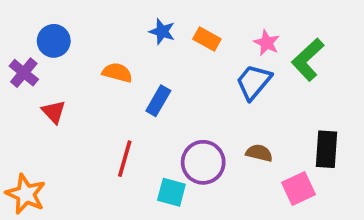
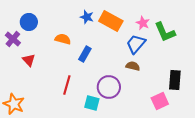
orange rectangle: (207, 39) -> (111, 21), size x1.6
green L-shape: (308, 60) -> (165, 32), turned -70
brown semicircle: (259, 153) -> (133, 66), moved

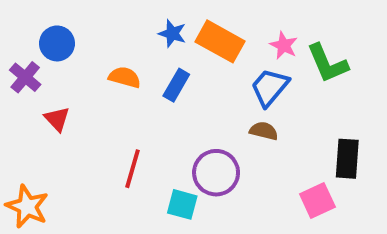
blue rectangle: (85, 54) -> (176, 85), moved

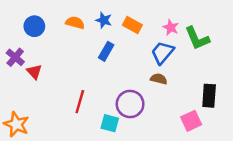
orange rectangle: (220, 41) -> (132, 25), size x0.7
purple cross: (25, 77) -> (15, 57), moved
orange semicircle: (125, 77) -> (75, 23), moved

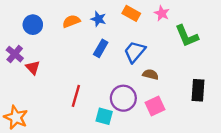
orange semicircle: (75, 23) -> (71, 21), turned -36
orange rectangle: (132, 25) -> (131, 13), moved
pink star: (171, 27) -> (162, 13), moved
blue trapezoid: (162, 53) -> (135, 52), moved
pink square: (191, 121) -> (155, 106), moved

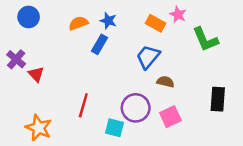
orange rectangle: (131, 13) -> (156, 23), moved
blue circle: (33, 25) -> (29, 17), moved
blue rectangle: (101, 48) -> (100, 44), moved
orange star: (16, 117) -> (39, 128), moved

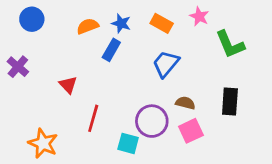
orange rectangle: (156, 23) -> (162, 23), moved
red triangle: (36, 74) -> (68, 85), moved
brown semicircle: (165, 82) -> (185, 103), moved
black rectangle: (218, 99) -> (230, 102), moved

